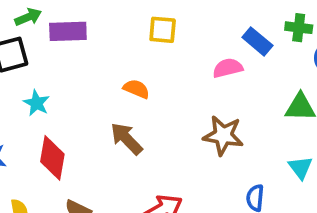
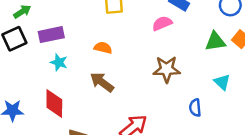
purple rectangle: (68, 31) -> (51, 35), moved
cyan star: (36, 103) -> (59, 62), moved

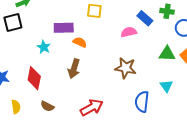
purple rectangle: (51, 35) -> (64, 28), moved
brown arrow: (102, 82) -> (74, 69), turned -120
blue semicircle: (195, 108) -> (142, 102), size x1.5

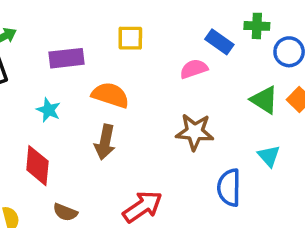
purple rectangle: (64, 28) -> (66, 58), moved
orange semicircle: (80, 42) -> (110, 95), size x1.5
green triangle: (167, 54) -> (264, 100), turned 36

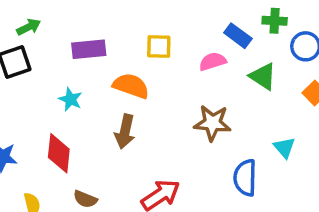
yellow square: (130, 38) -> (159, 46), moved
green triangle: (264, 100) -> (263, 76), moved

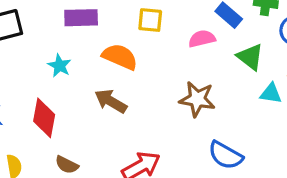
brown arrow: (125, 131) -> (111, 101), turned 104
cyan triangle: (284, 148) -> (271, 93), moved, turned -45
blue semicircle: (245, 178) -> (225, 155), turned -66

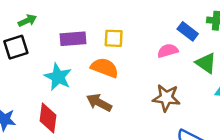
yellow square: (150, 20) -> (114, 38), moved
cyan star: (59, 66) -> (58, 77), size x1.5

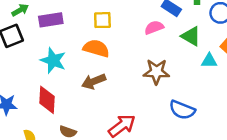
purple rectangle: (73, 39) -> (51, 20), moved
brown arrow: (99, 103) -> (94, 81), turned -45

